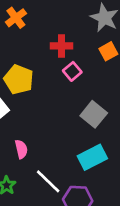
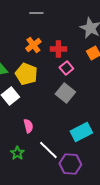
orange cross: (16, 18) -> (33, 45), moved
gray square: (94, 114) -> (65, 93), moved

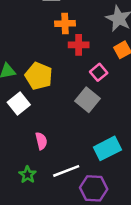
orange cross: (33, 45) -> (65, 24), moved, turned 35
pink square: (66, 68) -> (99, 72), moved
white line: (48, 150) -> (66, 171), turned -65

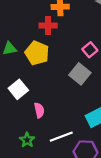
red cross: (79, 45) -> (48, 26), moved
white square: (19, 103) -> (18, 89), moved

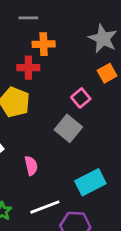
pink semicircle: (39, 110) -> (31, 166), moved

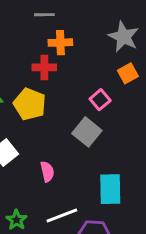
cyan rectangle: (90, 182) -> (110, 189), turned -64

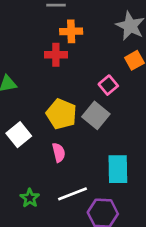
yellow pentagon: (30, 104) -> (61, 114), moved

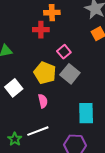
pink square: (108, 85) -> (64, 52), moved
white line: (72, 194) -> (38, 131), moved
green star: (30, 198) -> (15, 139), moved

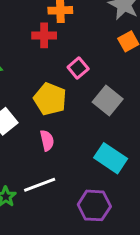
gray square: (70, 74) -> (108, 101), moved
cyan rectangle: (86, 113) -> (111, 158), turned -55

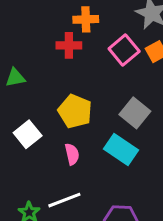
pink square: (78, 68) -> (124, 50), moved, size x1.4
cyan rectangle: (111, 158) -> (121, 150), moved

